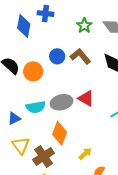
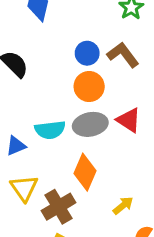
orange circle: (33, 71) -> (89, 87), moved

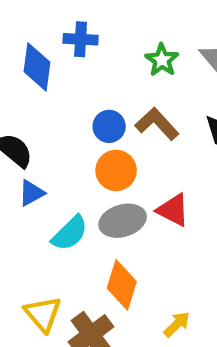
cyan semicircle: (50, 130) -> (70, 233), turned -32
blue triangle: (16, 146) -> (31, 193), moved

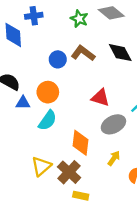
orange circle: (116, 170) -> (48, 92), moved
blue triangle: (31, 193) -> (23, 103), turned 40
gray ellipse: (123, 221) -> (113, 124), moved
yellow triangle: (43, 314) -> (41, 166), turned 40

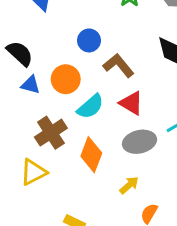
brown L-shape: (83, 53) -> (119, 65), moved
cyan semicircle: (48, 120) -> (90, 107), moved
brown cross: (69, 172) -> (51, 133), moved

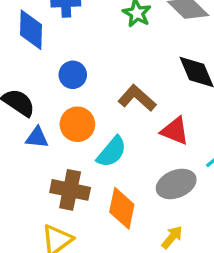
blue circle: (89, 40) -> (73, 75), moved
red triangle: (131, 103) -> (175, 131), moved
brown cross: (51, 133) -> (70, 190), turned -36

